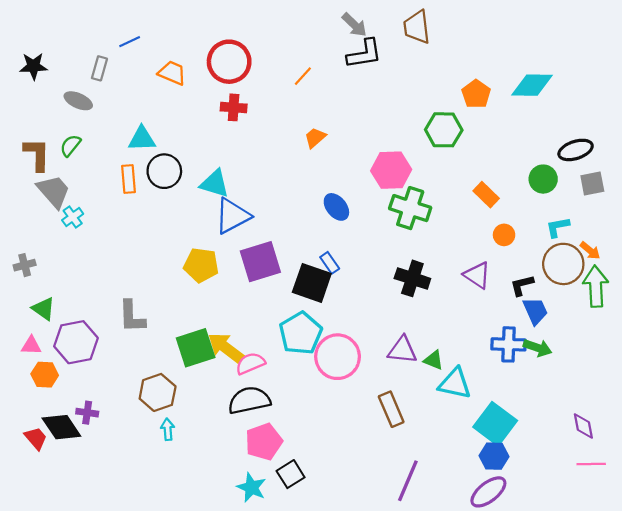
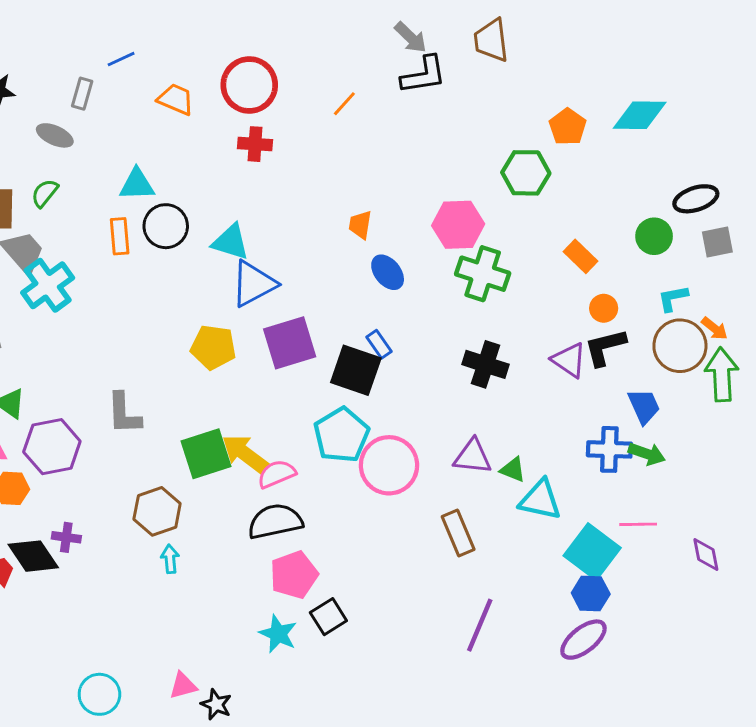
orange trapezoid: (315, 138) -> (360, 225), moved, turned -40
cyan cross: (73, 217) -> (48, 285), size x1.8
black L-shape: (522, 285) -> (605, 347), moved, size x1.4
pink line: (591, 464) -> (638, 524), moved

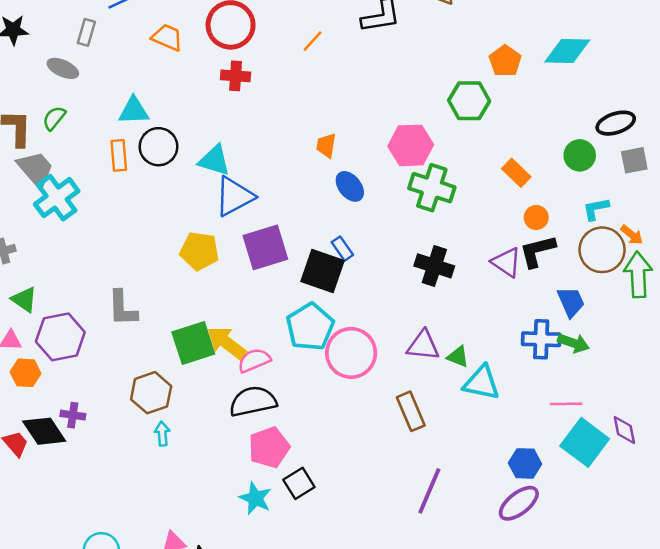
cyan square: (592, 552) -> (585, 442), moved

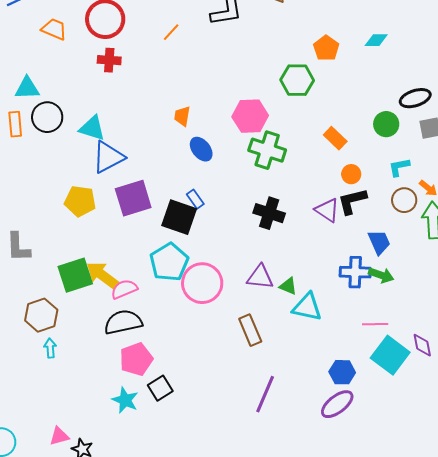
cyan diamond: (567, 51) -> (376, 40), size x0.6
brown circle: (602, 250) -> (404, 200), size x0.7

